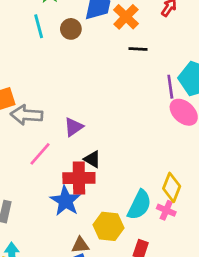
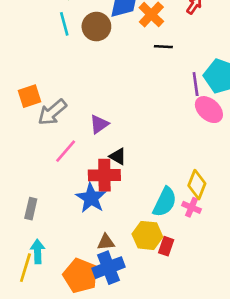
brown circle: (71, 29) -> (96, 27), size x1.4
gray arrow: (27, 115) -> (52, 112), turned -44
yellow hexagon: (108, 226) -> (147, 235), moved

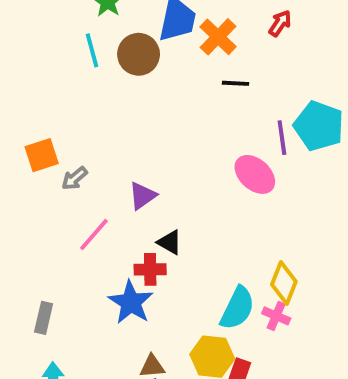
pink ellipse: (209, 110) -> (255, 174), moved
gray arrow: (52, 112) -> (75, 178), size x0.6
red cross: (104, 175) -> (150, 269), size x0.7

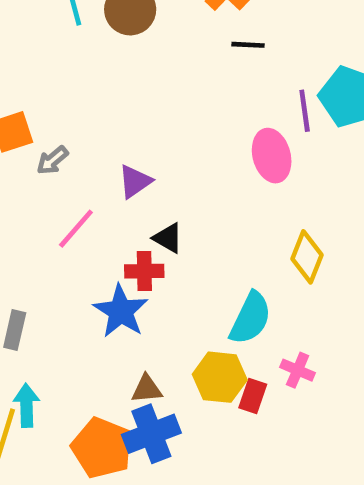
pink ellipse: (255, 174) -> (272, 156), turned 33
yellow diamond: (284, 283) -> (307, 257), moved
pink cross: (276, 316) -> (298, 370), moved

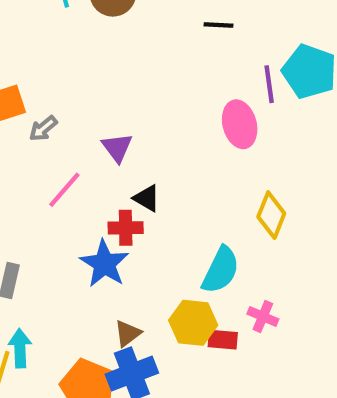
purple triangle: (135, 181) -> (117, 148), turned -32
brown triangle: (147, 389) -> (128, 333), turned -32
red rectangle: (253, 396) -> (223, 340), turned 76

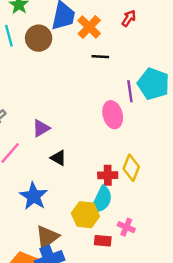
purple triangle: (117, 148) -> (41, 128), turned 36
red cross: (126, 228) -> (108, 175), moved
yellow hexagon: (193, 323) -> (85, 215), moved
brown triangle: (128, 333) -> (47, 237), size x1.5

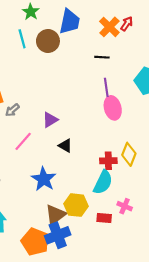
orange cross: (89, 27) -> (109, 27), moved
purple line: (130, 91) -> (106, 87), moved
yellow hexagon: (85, 215) -> (76, 205), moved

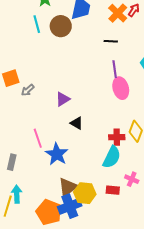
pink line: (23, 141) -> (38, 138), moved, turned -60
yellow hexagon: (76, 205) -> (85, 193), moved

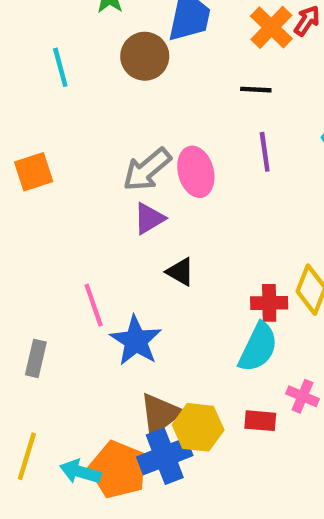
cyan line: (37, 24) -> (60, 67), moved
pink ellipse: (121, 88) -> (196, 172), moved
gray arrow: (28, 90) -> (147, 170), moved, size x1.6
cyan arrow: (17, 194) -> (80, 472), moved, turned -72

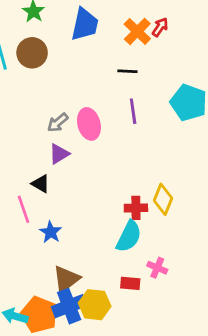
brown circle: (145, 56) -> (32, 53), moved
gray arrow: (147, 170) -> (58, 123), size x0.7
black triangle: (180, 272) -> (41, 184), moved
blue star: (136, 341) -> (51, 232), size x0.7
yellow hexagon: (198, 427) -> (95, 305), moved

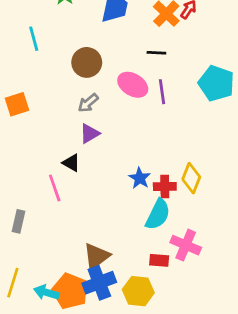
brown circle: (32, 53) -> (87, 62), moved
pink ellipse: (89, 124) -> (133, 85), moved, turned -44
blue star: (51, 232) -> (140, 178), moved
pink cross: (157, 268) -> (186, 245), size x1.5
yellow hexagon: (95, 305) -> (138, 291), moved

